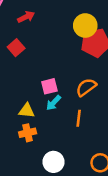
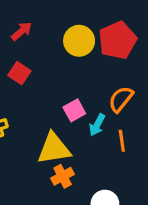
yellow circle: (85, 26) -> (79, 41), moved
cyan arrow: (53, 103) -> (97, 125), moved
yellow triangle: (27, 111) -> (54, 149), size x1.6

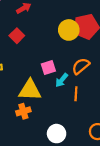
yellow circle: (79, 41) -> (69, 30), moved
orange cross: (63, 176) -> (23, 111), moved

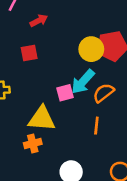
red square: (17, 36) -> (29, 53), turned 32
cyan arrow: (62, 80) -> (83, 82), moved, size x1.5

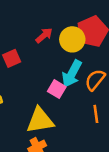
red arrow: (39, 21) -> (44, 35), moved
pink square: (65, 93) -> (57, 89), turned -30

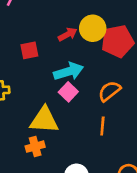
yellow circle: (72, 39) -> (93, 28), moved
cyan arrow: (72, 74) -> (69, 71), moved, turned -148

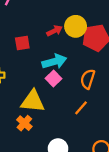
orange semicircle: (109, 91) -> (88, 79), turned -36
orange line: (102, 126) -> (81, 108), turned 35
orange cross: (35, 147) -> (24, 123), turned -35

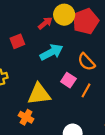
pink square: (54, 79) -> (68, 80), moved
orange semicircle: (88, 79) -> (86, 62), turned -48
orange cross: (24, 123) -> (26, 117), moved

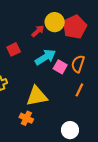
orange semicircle: (86, 62) -> (78, 64), turned 66
pink square: (68, 80) -> (60, 67), moved

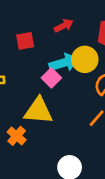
yellow circle: (55, 22) -> (85, 59), moved
pink square: (60, 67) -> (51, 78), moved

